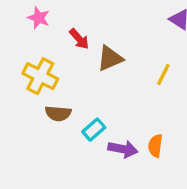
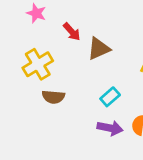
yellow cross: (40, 76) -> (38, 64), turned 32
cyan rectangle: (94, 130) -> (110, 97), moved

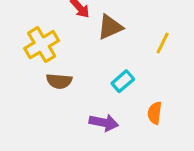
purple arrow: (110, 128) -> (104, 123), moved

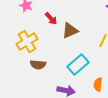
cyan rectangle: (123, 81) -> (78, 65), size x1.5

